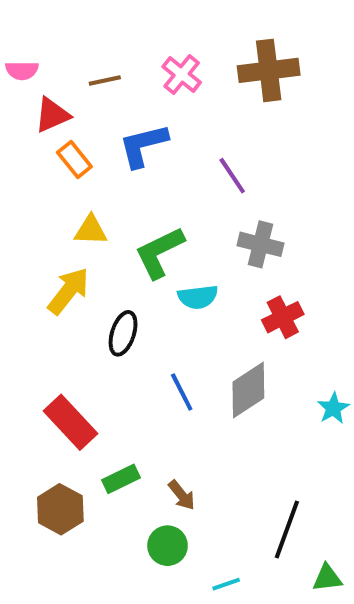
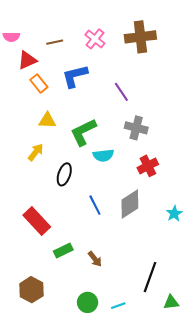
yellow arrow: (68, 291) -> (36, 152), size x0.7
brown hexagon: (60, 509) -> (31, 290), moved
green circle: (167, 546) -> (88, 302), moved

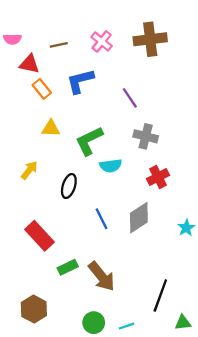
red triangle: (27, 60) -> (29, 64), turned 36
yellow arrow: (36, 152) -> (29, 170), moved
brown arrow: (95, 259) -> (102, 276), size x1.8

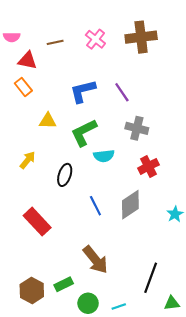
blue L-shape: (80, 81) -> (83, 91), moved
orange rectangle: (42, 89) -> (23, 87), moved
green rectangle: (68, 267) -> (64, 284), moved

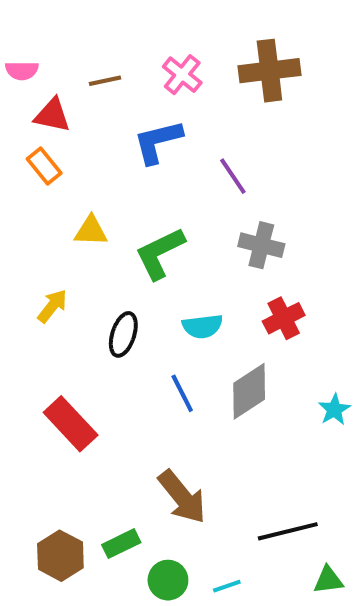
blue L-shape: (83, 91) -> (158, 142), moved
cyan semicircle: (104, 156) -> (202, 326), moved
black line: (151, 278) -> (288, 531), turned 56

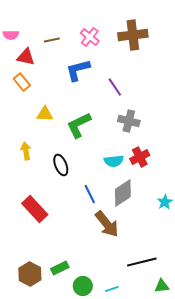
yellow arrow: (52, 306) -> (26, 151), turned -48
cyan semicircle: (202, 326) -> (114, 161), moved
black ellipse: (123, 334) -> (61, 165), turned -40
brown arrow: (182, 497) -> (107, 224), moved

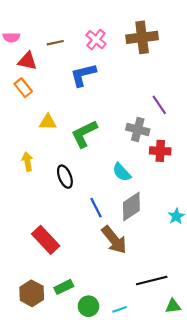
purple line: (115, 87) -> (159, 105), moved
red cross: (140, 157) -> (160, 151), moved, turned 30
cyan semicircle: (114, 161) -> (122, 172), turned 54
red rectangle: (35, 209) -> (46, 240), moved

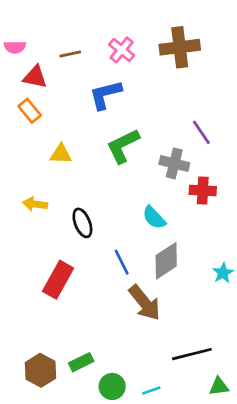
green L-shape: (84, 134) -> (123, 146), moved
yellow arrow: (27, 162) -> (35, 204), turned -72
red rectangle: (46, 240) -> (58, 280), moved, turned 72

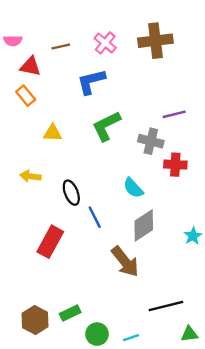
purple line: (201, 132) -> (174, 114), turned -70
blue line: (122, 262) -> (95, 217), moved

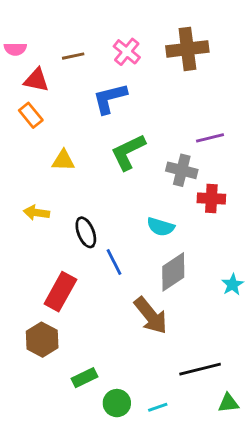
cyan semicircle: (133, 188) -> (161, 227), turned -30
brown hexagon: (35, 320) -> (42, 340), moved

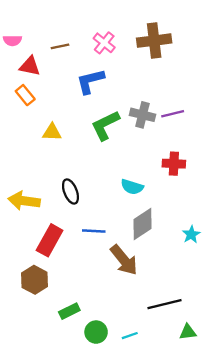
gray cross: (182, 170) -> (142, 115), moved
yellow arrow: (36, 213) -> (24, 201), moved, size x1.5
blue line: (114, 262) -> (94, 231), moved, turned -60

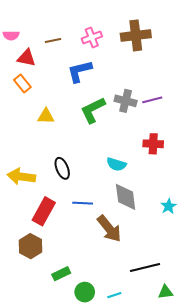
pink cross: (104, 43) -> (92, 37), turned 30
gray diamond: (142, 224) -> (126, 197), turned -64

